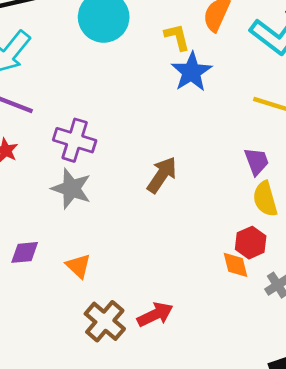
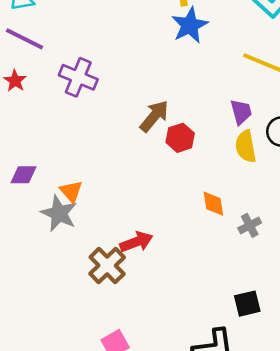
gray star: (71, 189) -> (59, 213), moved
red hexagon: (251, 243) -> (180, 138), moved
brown cross: (105, 321) -> (107, 266), moved

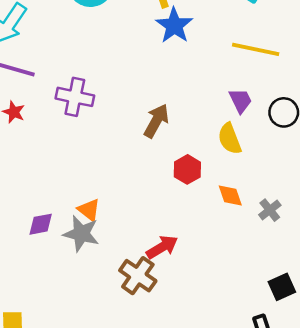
red hexagon: (180, 138) -> (187, 169), moved
yellow semicircle: (246, 146) -> (230, 139), moved
purple diamond: (24, 175) -> (41, 224), moved

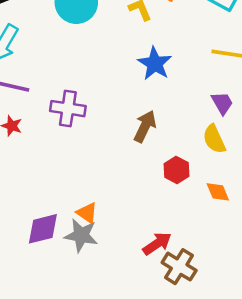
blue star: (174, 26) -> (155, 64), moved
purple diamond: (41, 224) -> (43, 229), size x1.4
brown cross: (138, 276) -> (179, 267), moved

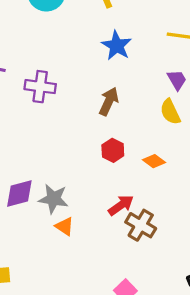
red hexagon: (177, 170) -> (113, 150), moved
orange diamond: (218, 192) -> (154, 161), moved, turned -30
orange triangle: (87, 213) -> (65, 226), moved

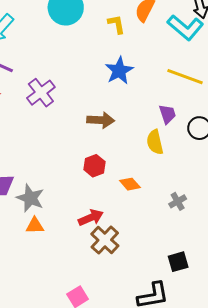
purple cross: (40, 87) -> (41, 93), turned 32
brown arrow: (109, 101) -> (101, 120), turned 56
orange triangle: (65, 226) -> (35, 226), turned -48

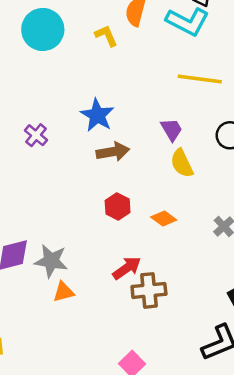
blue star: (119, 71) -> (97, 115), moved
purple cross: (41, 93) -> (36, 135), size x0.7
purple trapezoid: (167, 114) -> (171, 130), moved
brown cross: (105, 240) -> (149, 290), turned -36

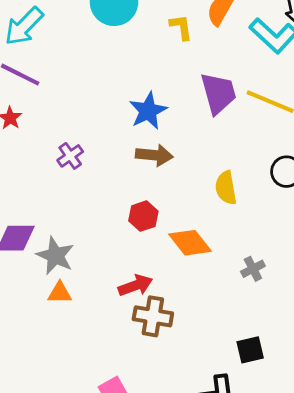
purple trapezoid: (171, 130) -> (218, 93), moved, size x1.6
purple cross: (36, 135) -> (70, 156), moved
orange diamond: (164, 219) -> (190, 243), size x1.5

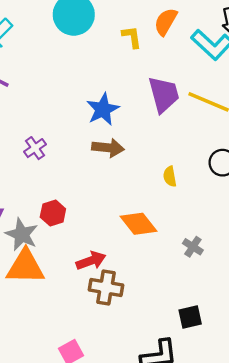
yellow semicircle: (226, 188) -> (170, 176), size x0.7
red hexagon: (143, 216) -> (53, 213), moved
gray cross: (253, 269) -> (193, 247), turned -30
orange triangle: (60, 293) -> (25, 267), size x1.8

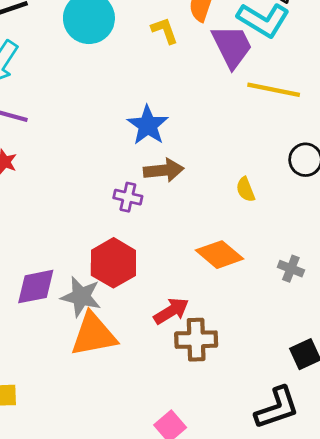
purple trapezoid: (164, 94) -> (232, 46), moved
purple cross: (35, 148) -> (128, 197), moved, turned -30
red hexagon: (53, 213) -> (113, 263), size x1.5

